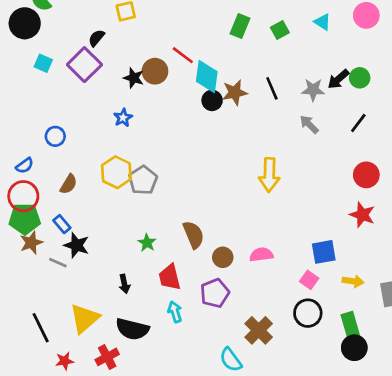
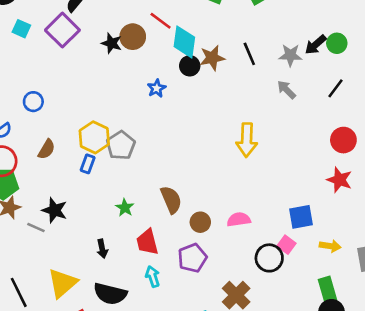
blue star: (123, 118) -> (157, 88), moved
blue rectangle: (62, 224) -> (88, 164), moved, turned 60
black circle: (308, 313) -> (269, 258), moved

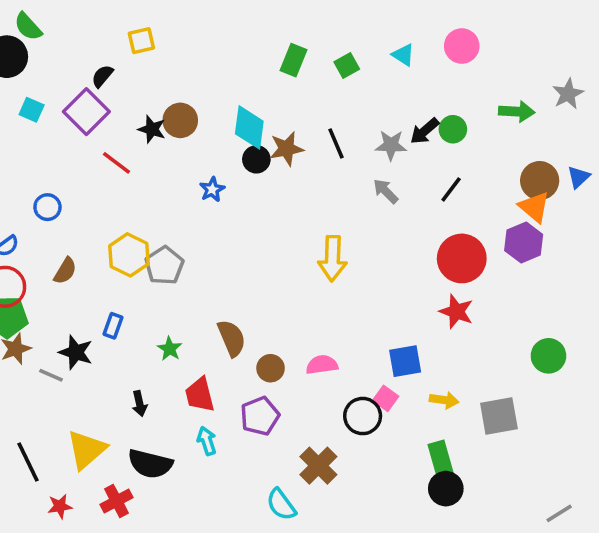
red line: (161, 21) -> (117, 163), moved
red circle: (343, 140) -> (462, 258), size x1.4
blue rectangle: (88, 164) -> (113, 326), moved

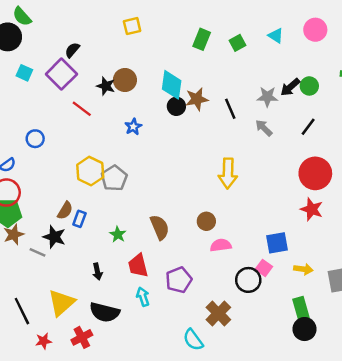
yellow square: (141, 41) -> (132, 26), moved
black line: (336, 143) -> (230, 109), moved
blue star: (212, 189) -> (133, 127), moved
brown semicircle: (65, 271) -> (65, 211), moved
brown circle: (271, 368) -> (206, 221), moved

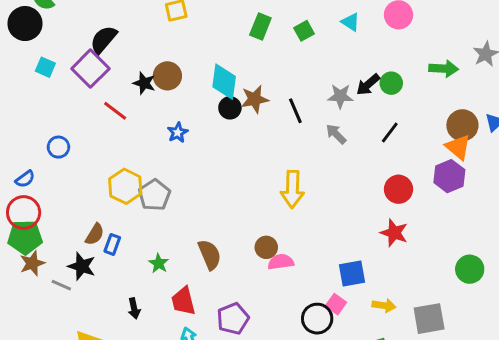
black semicircle: (72, 50) -> (103, 40), size x1.5
red circle: (315, 173) -> (399, 189), size x0.7
pink semicircle: (221, 245) -> (281, 262), moved

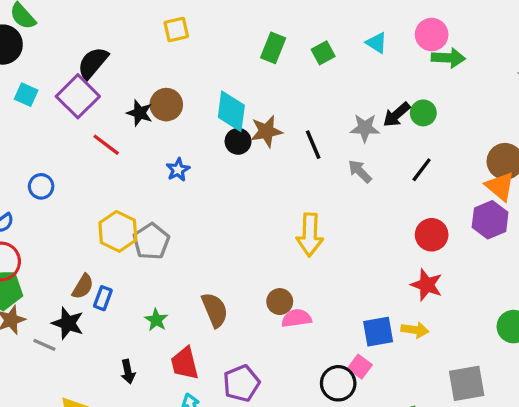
green arrow: (444, 69) -> (448, 58), moved
yellow arrow: (384, 305) -> (415, 330), moved

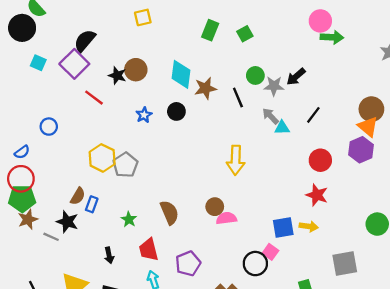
cyan triangle: (377, 43) -> (282, 128), moved, turned -35
green circle: (423, 113) -> (255, 75), moved
black circle: (238, 141) -> (176, 111), moved

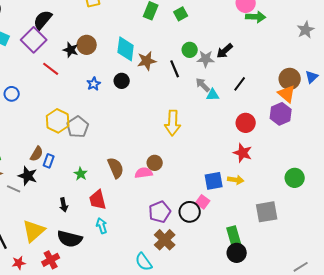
pink semicircle: (226, 218) -> (144, 173), moved
purple pentagon: (188, 264) -> (160, 212), moved

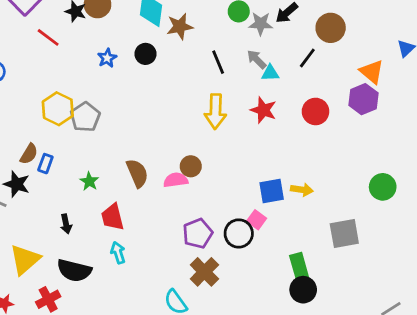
black line: (175, 69) -> (218, 62), moved
brown circle: (290, 79) -> (331, 28), moved
red star: (243, 153) -> (263, 110), moved

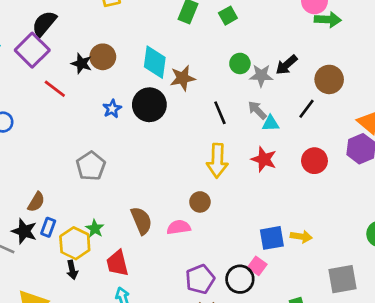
black circle: (146, 54) -> (149, 105), size x1.6
yellow hexagon: (58, 109) -> (75, 243), moved
blue rectangle: (45, 164) -> (48, 227), moved
brown circle: (191, 166) -> (200, 202), moved

